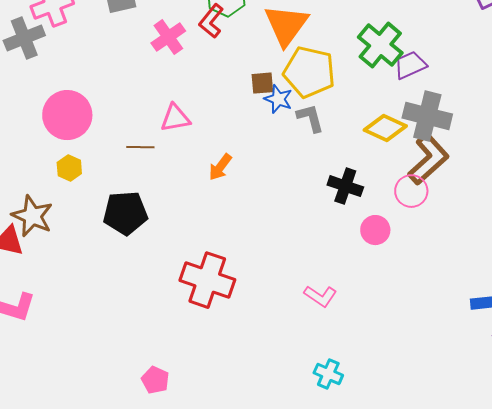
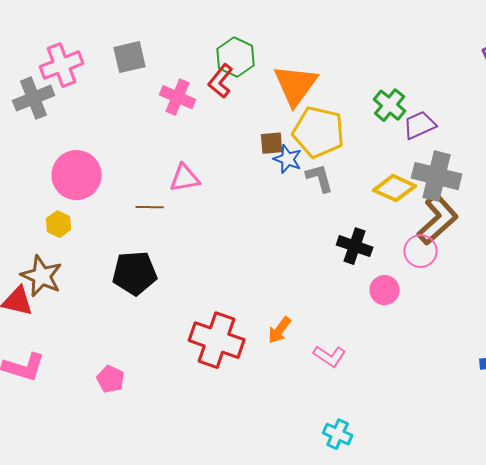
pink cross: (168, 37) -> (178, 97), turned -32
green cross: (380, 45) -> (390, 105), size x0.7
orange arrow: (220, 167) -> (280, 330), moved
yellow hexagon: (69, 168) -> (59, 224), moved
pink pentagon: (155, 380) -> (111, 379), moved

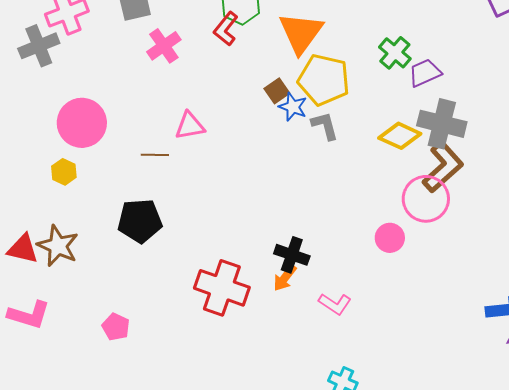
pink cross: (178, 97) -> (164, 46), moved, turned 32
brown square: (272, 143) -> (277, 91), turned -30
black cross: (355, 246) -> (292, 255), moved
pink circle: (421, 251) -> (426, 199), size x1.4
brown star: (42, 276) -> (58, 246), moved

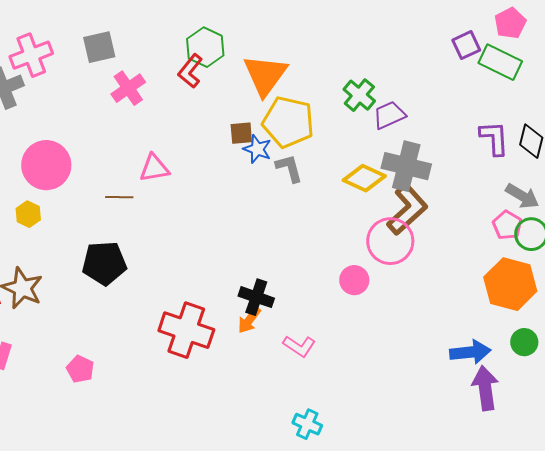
brown square: (277, 91) -> (241, 133), turned 30

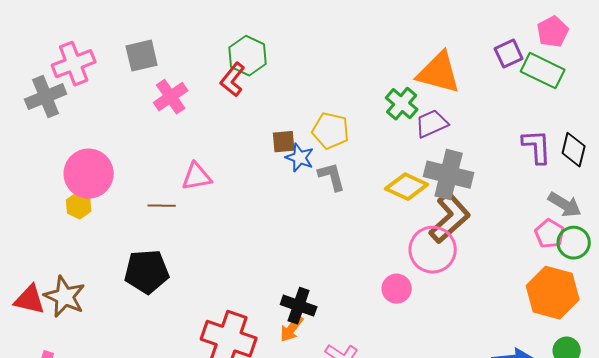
orange triangle: (265, 75) -> (439, 73), moved, turned -51
yellow pentagon: (288, 122) -> (331, 131), size x0.7
yellow hexagon: (28, 214) -> (79, 206), moved

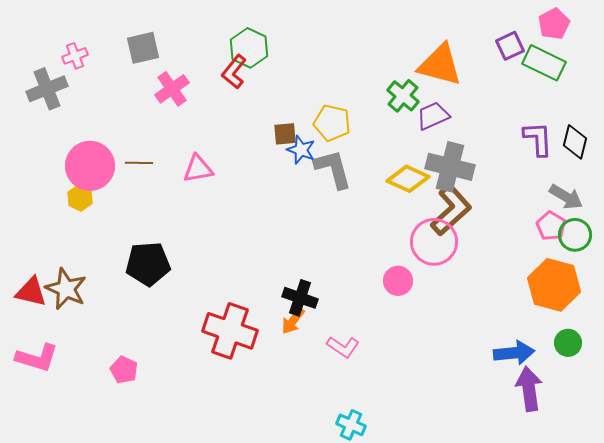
pink cross: (74, 64) -> (75, 56), size x0.6
gray L-shape: (332, 177) -> (333, 169), size x1.4
brown line: (162, 206) -> (139, 163), moved

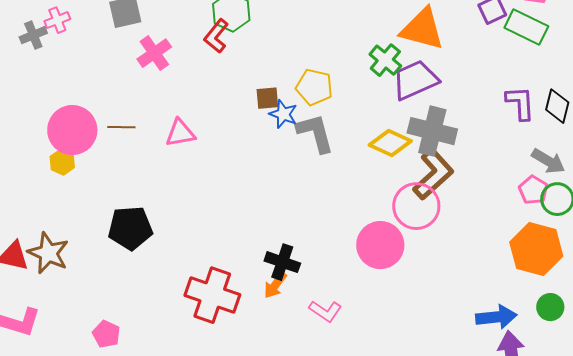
gray cross: (47, 89) -> (33, 35), moved, size x0.7
purple trapezoid: (433, 116) -> (415, 80), size x1.4
pink circle: (398, 281) -> (380, 245), size x1.6

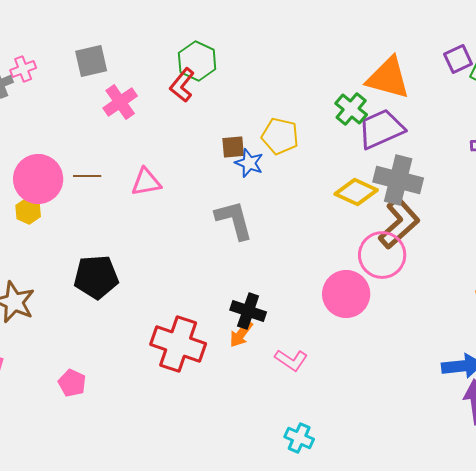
gray L-shape: (315, 133) -> (234, 220), moved

